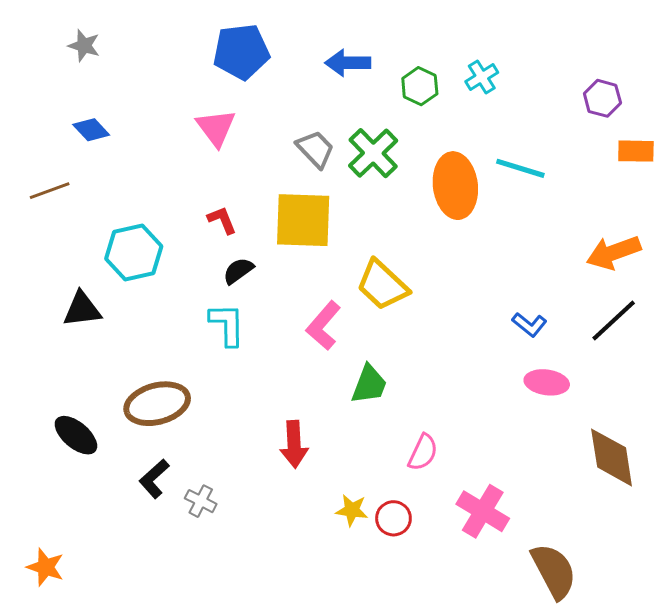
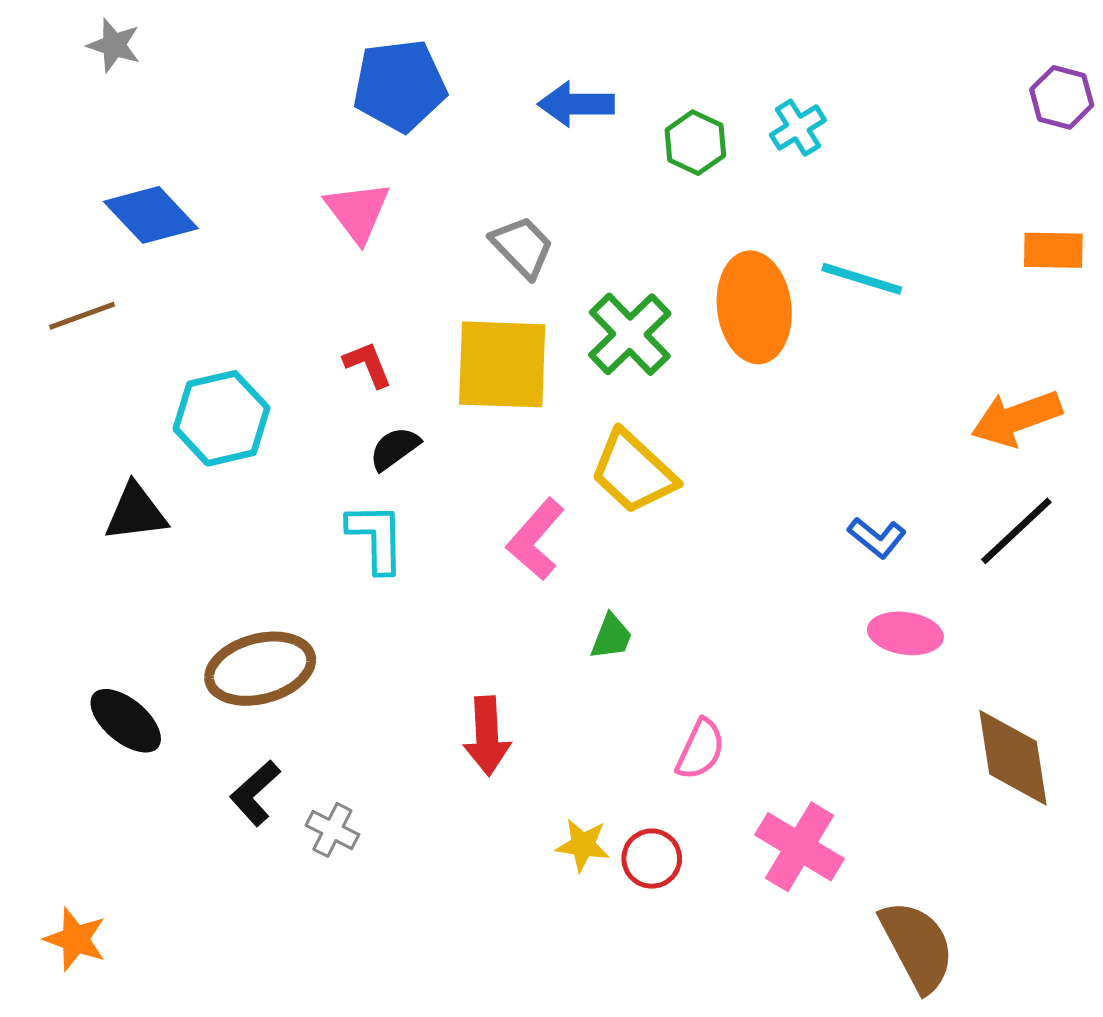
gray star: (84, 46) -> (114, 45), moved
purple hexagon: (602, 98) -> (1062, 97), moved
blue diamond: (91, 130) -> (151, 215), size x1.5
green cross: (373, 153) -> (630, 334), moved
green trapezoid: (369, 384) -> (611, 637), size x0.7

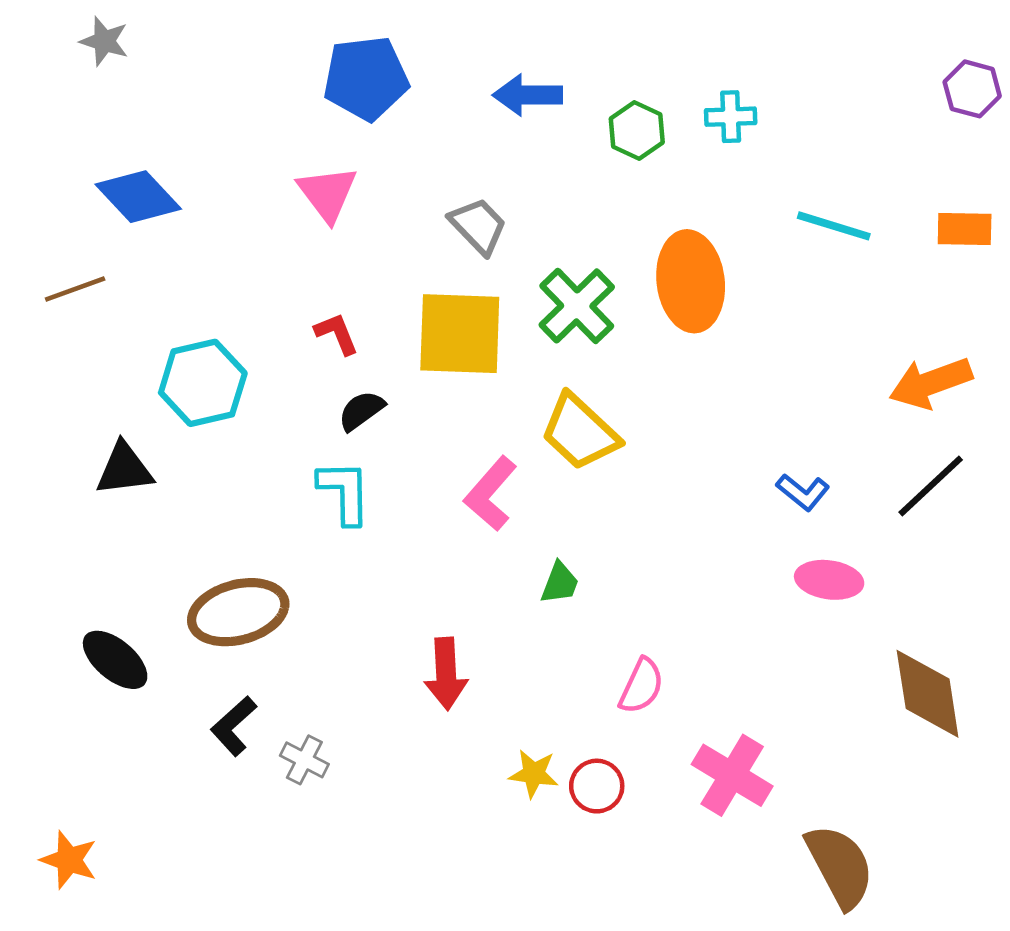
cyan cross: (798, 128) -> (731, 117), turned 30
cyan line: (862, 279) -> (834, 226), moved

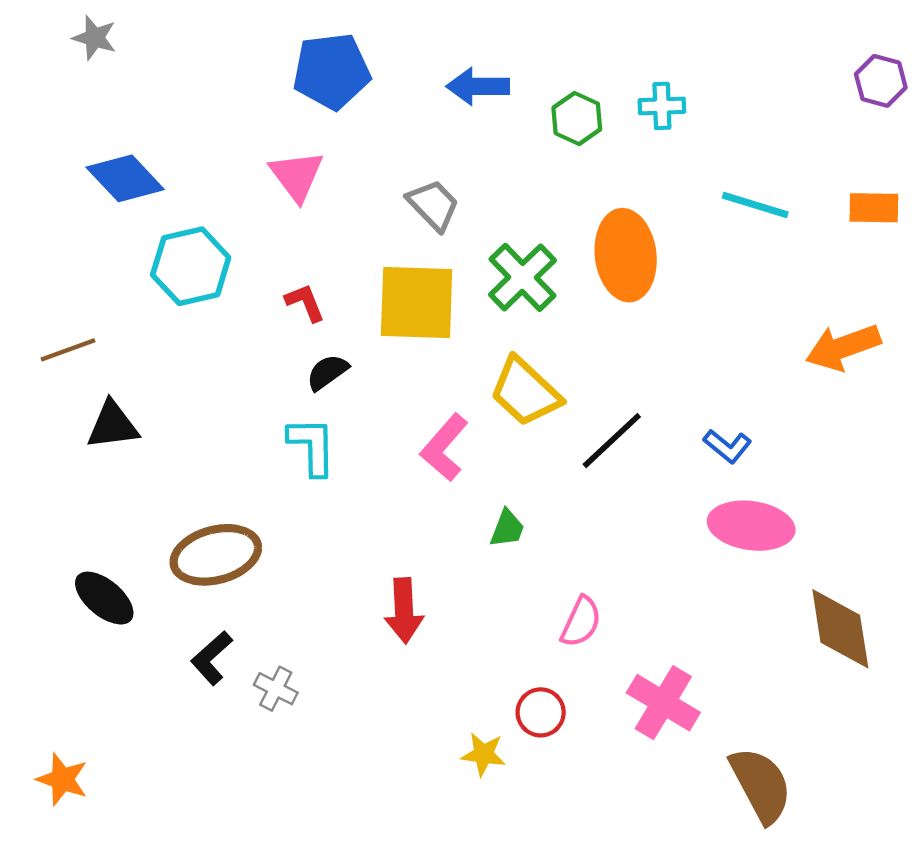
brown line: (75, 289) -> (68, 350), moved
cyan hexagon: (203, 383) -> (191, 266), moved
black line: (931, 486) -> (612, 441), moved
pink ellipse: (829, 580) -> (751, 526), size x1.4
yellow star: (534, 774) -> (483, 754), moved

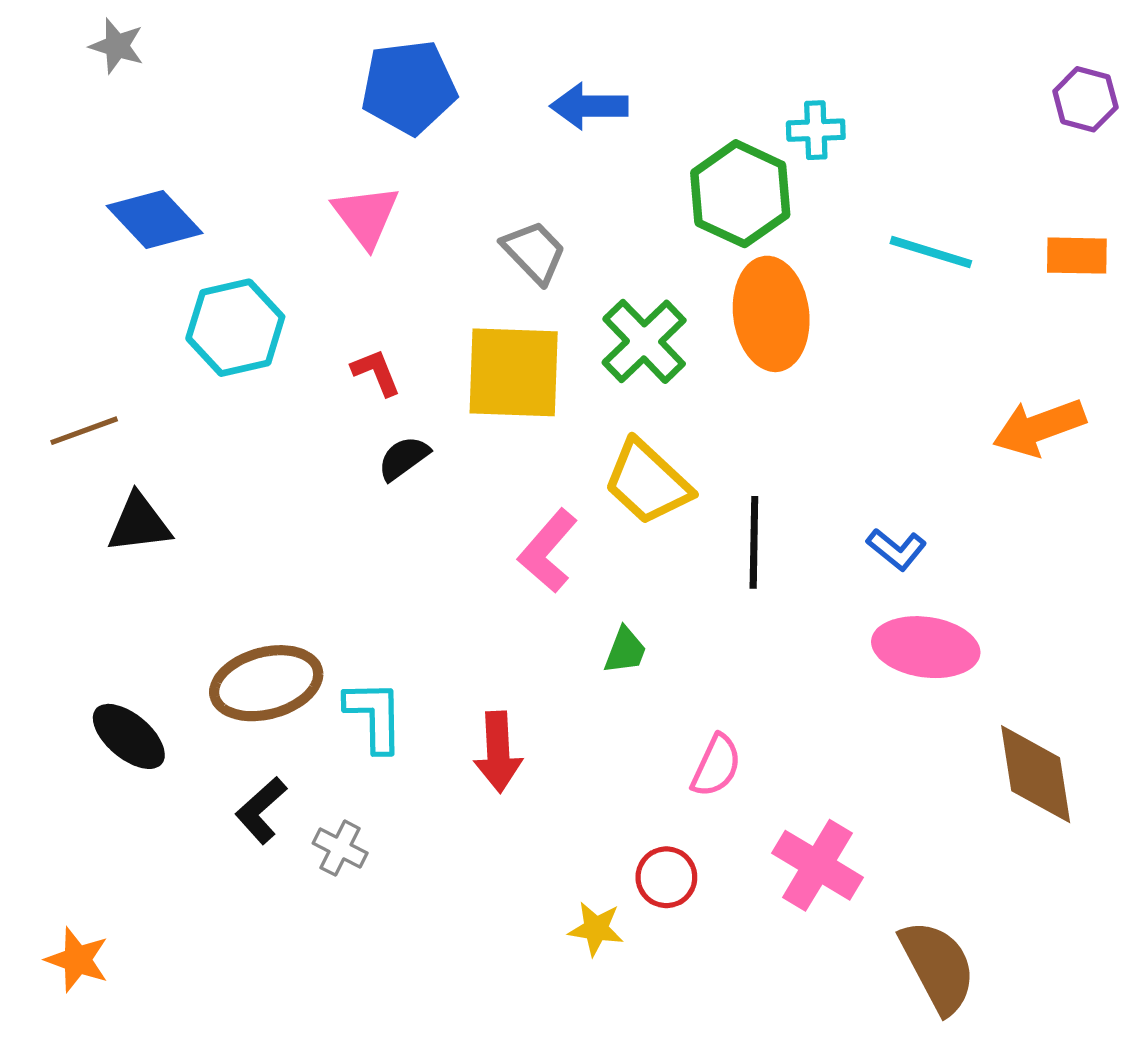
green hexagon: (577, 119) -> (740, 194), moved, size x1.6
black line: (612, 441) -> (754, 542), turned -46
cyan L-shape: (312, 446) -> (374, 716), moved

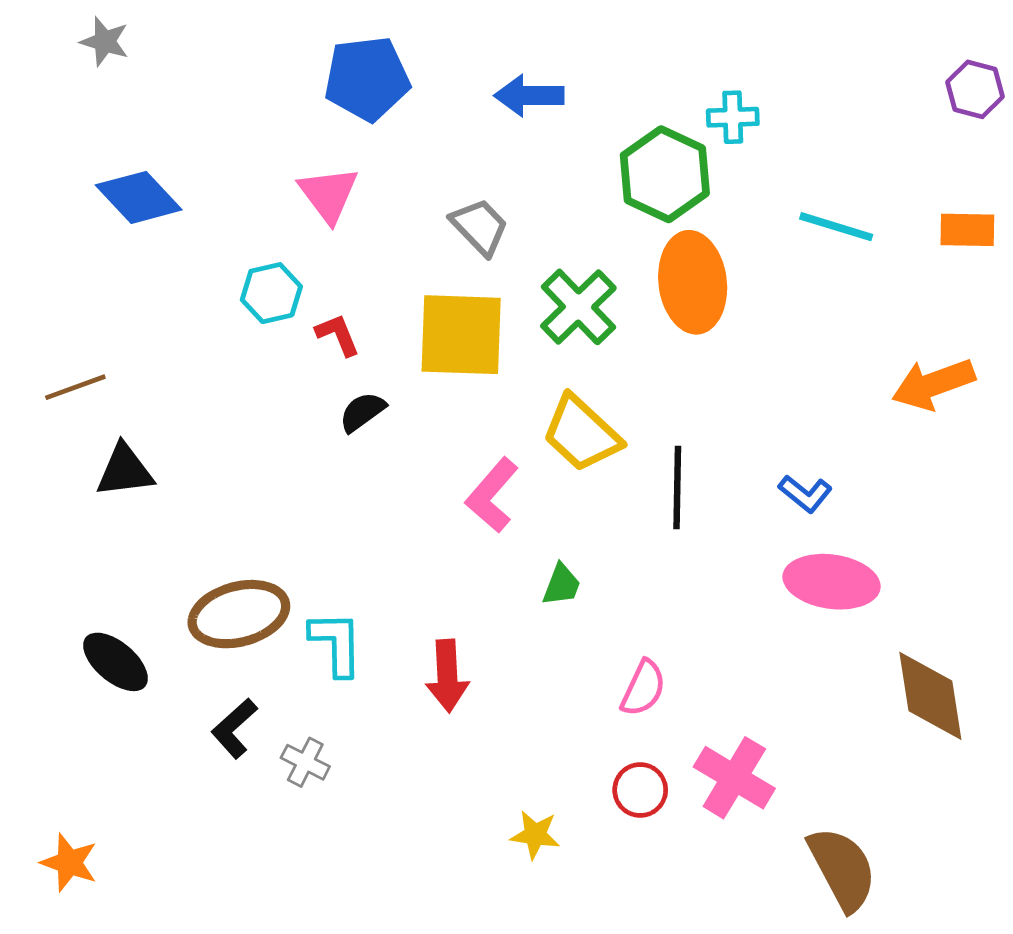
cyan hexagon: (235, 328) -> (271, 293), moved, size x0.7
red circle: (666, 877) -> (640, 790), moved

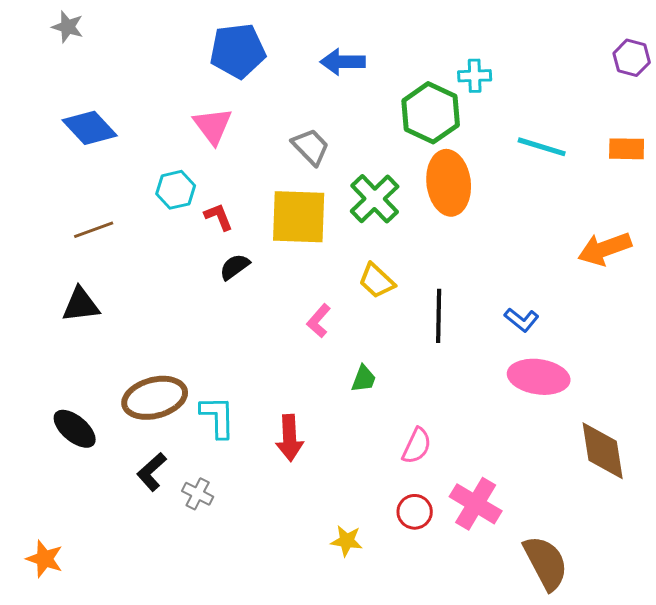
brown line: (75, 387) -> (94, 230), moved
yellow trapezoid: (582, 434) -> (377, 281), size x0.7
pink L-shape: (492, 495) -> (319, 321), size x0.7

